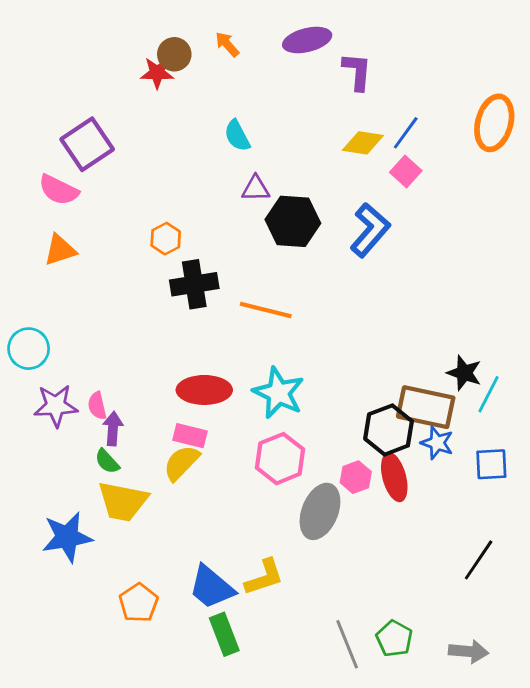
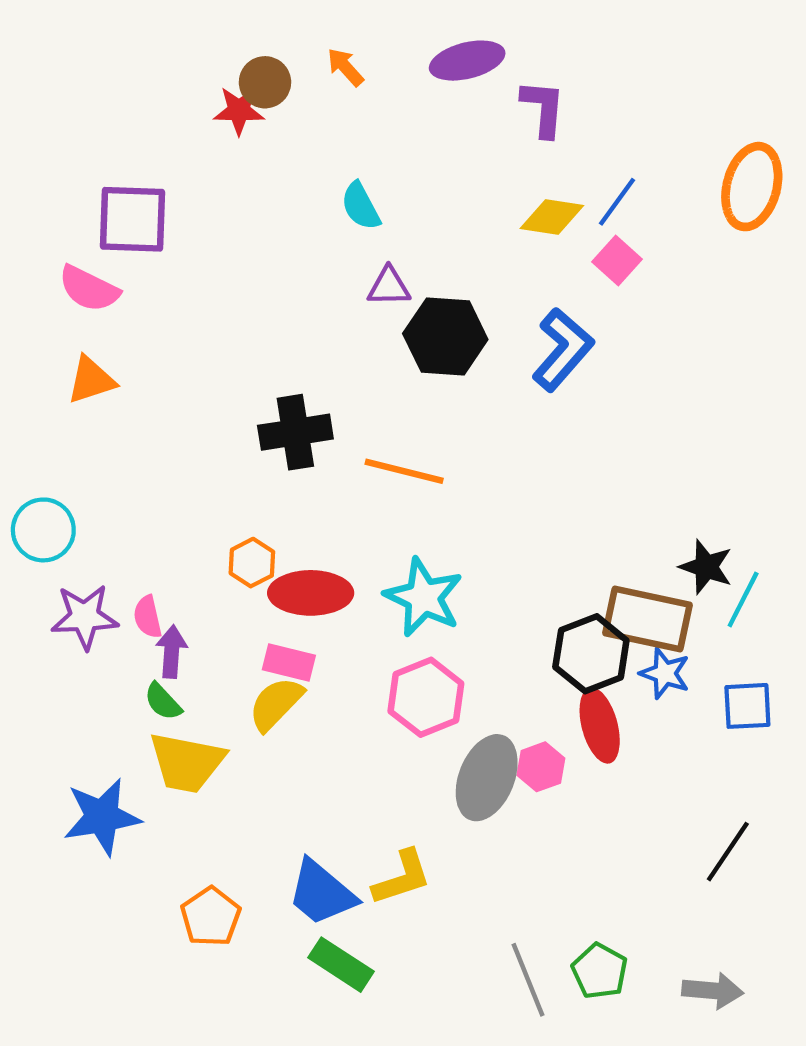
purple square: (87, 144) -> (132, 219), turned 36
orange hexagon: (166, 239) -> (252, 563), moved
pink hexagon: (356, 477) -> (541, 767), moved
green rectangle: (224, 634) -> (341, 965), turned -36

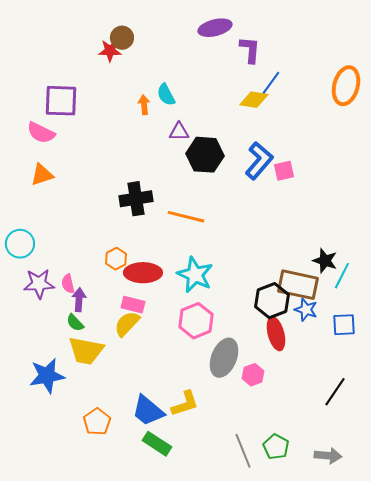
orange arrow: (345, 67) -> (144, 105), moved, turned 36
blue line: (617, 202) -> (271, 83), moved
pink square: (617, 260) -> (284, 171), moved, turned 35
pink hexagon: (541, 767) -> (253, 375), moved

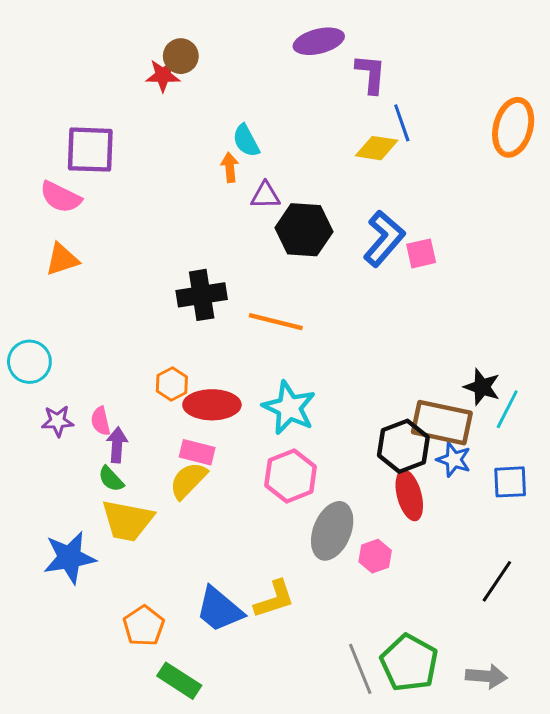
blue line: (271, 83) -> (402, 123), turned -55
orange arrow: (144, 105) -> (230, 167), moved
purple star: (39, 284) -> (58, 421), size x0.7
green rectangle: (157, 444) -> (179, 681), moved
green pentagon: (276, 447) -> (409, 663), size x1.5

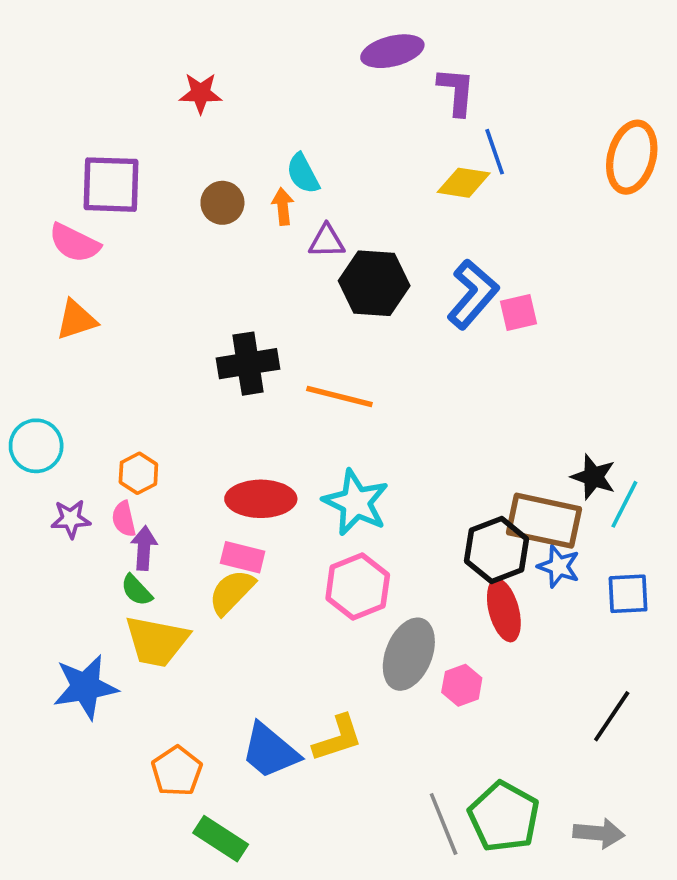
brown circle: (181, 56) -> (222, 203), moved
orange hexagon: (172, 384) -> (138, 473), moved

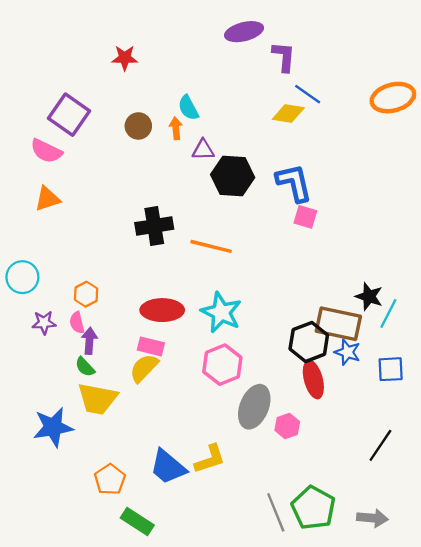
blue line: (495, 152) -> (308, 94), turned -36
orange ellipse: (632, 157) -> (393, 98), turned 60
purple square: (111, 185) -> (69, 115), turned 33
blue L-shape: (473, 294) -> (294, 183), turned -54
pink square: (518, 312) -> (305, 217), moved, turned 30

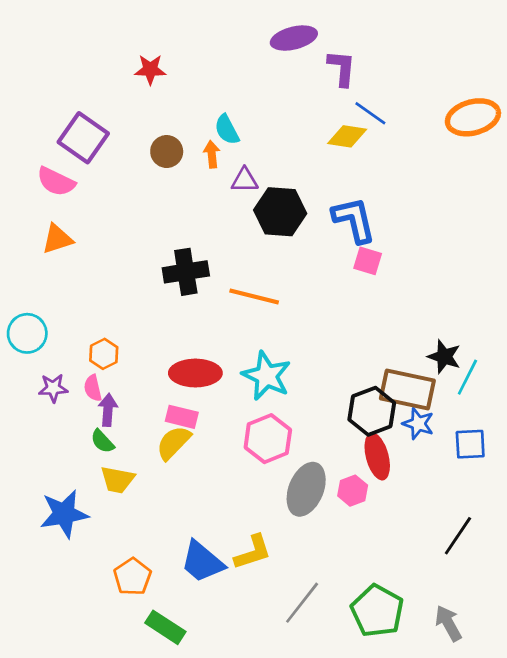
yellow trapezoid: (97, 399) -> (117, 480), size x0.7
pink hexagon: (287, 426) -> (353, 491), moved
gray line: (276, 512) -> (302, 603), moved, turned 60
gray arrow: (372, 518) -> (448, 623), turned -124

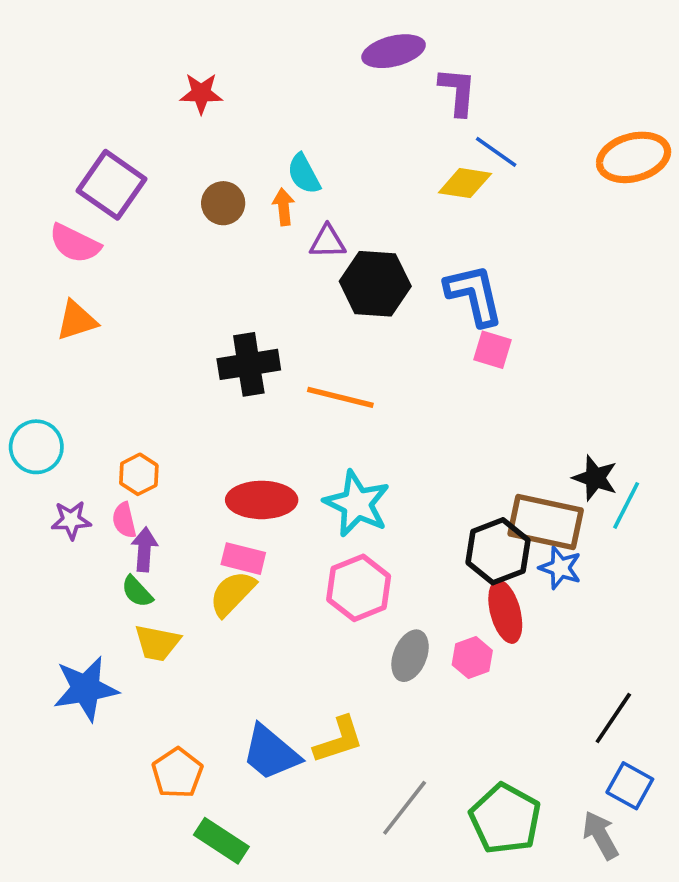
blue square: (470, 444) -> (630, 786), moved, turned 32
gray ellipse: (306, 489) -> (410, 656), size x0.7

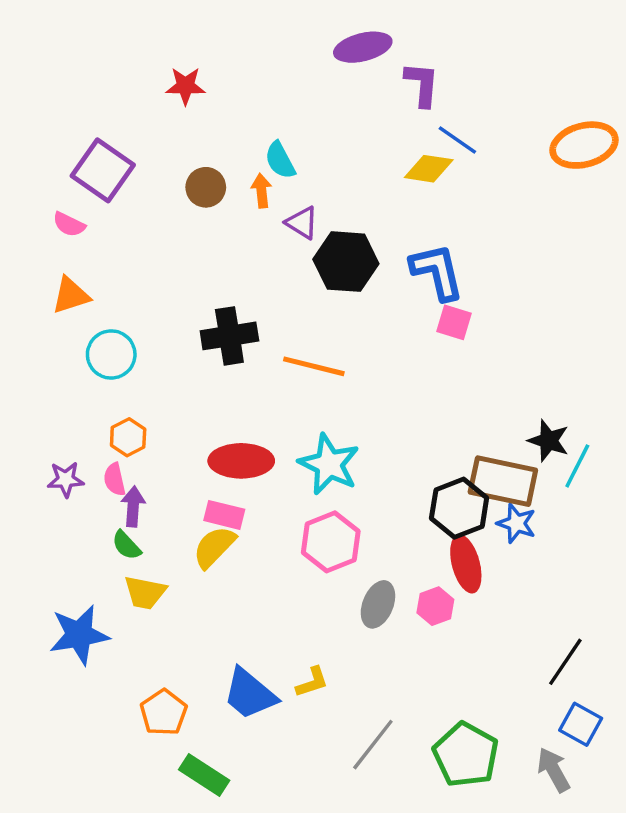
purple triangle: (328, 242) -> (302, 223), turned 33
pink semicircle: (75, 243) -> (69, 224), size x0.7
cyan circle: (36, 447) -> (111, 354), moved
yellow L-shape: (339, 740) -> (312, 682), size x0.7

